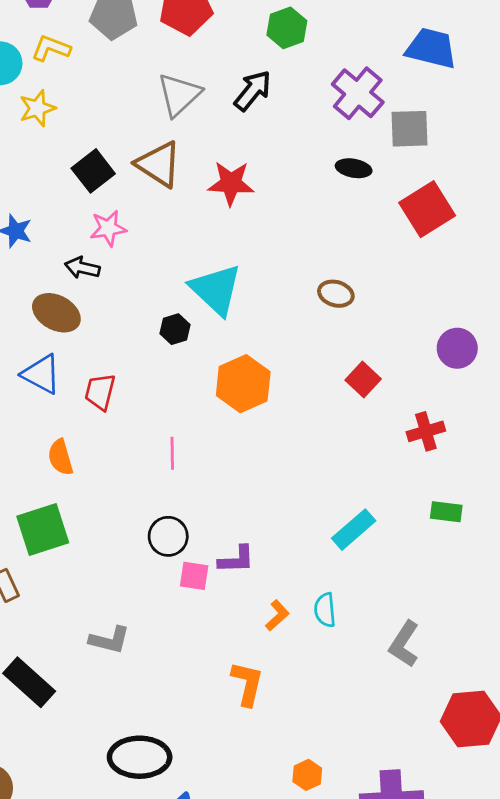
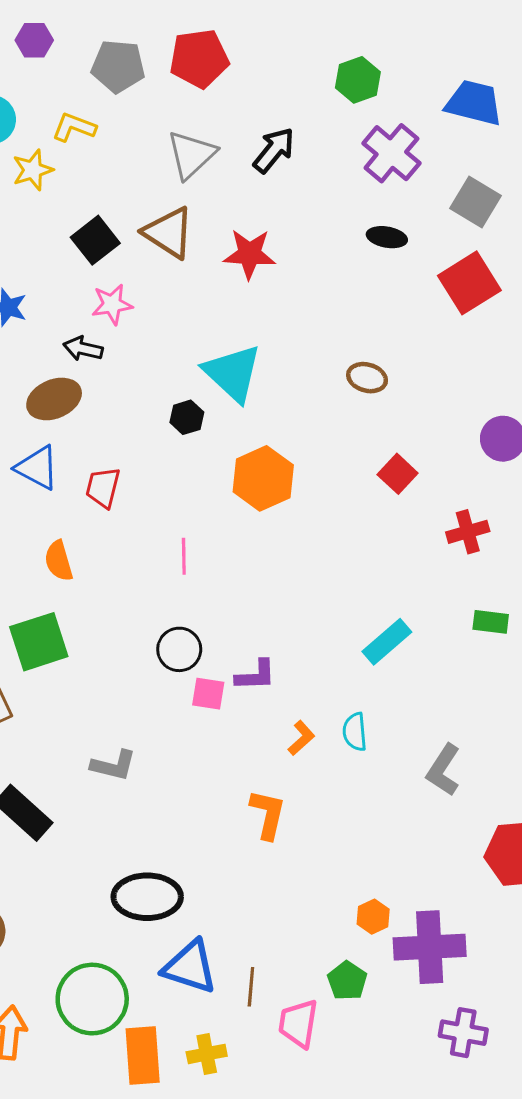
green hexagon: (287, 28) -> (358, 80), moved
yellow L-shape: (51, 48) -> (74, 127), moved
gray square: (409, 129) -> (475, 202), moved, turned 33
brown ellipse: (56, 313) -> (54, 399), turned -51
orange hexagon: (307, 775) -> (373, 917), moved

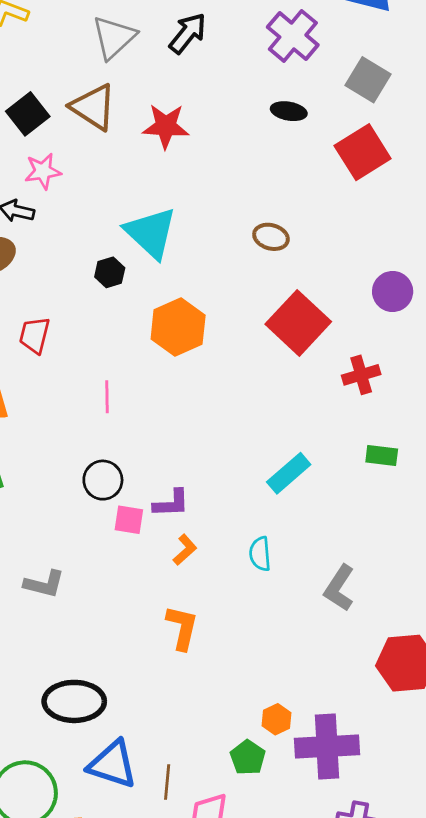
red square: (398, 474) -> (298, 323), size x1.8
orange L-shape: (301, 738) -> (185, 550), moved
green pentagon: (347, 981) -> (248, 757), moved

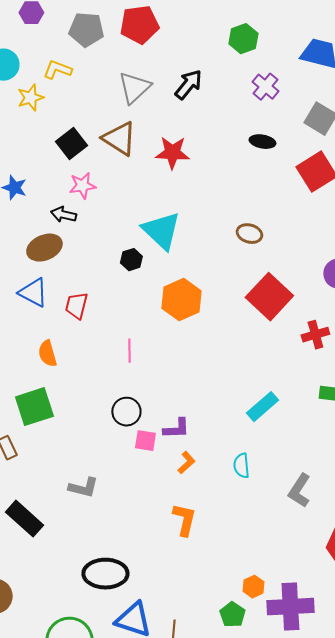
purple cross: (293, 36) -> (265, 87), size x0.7

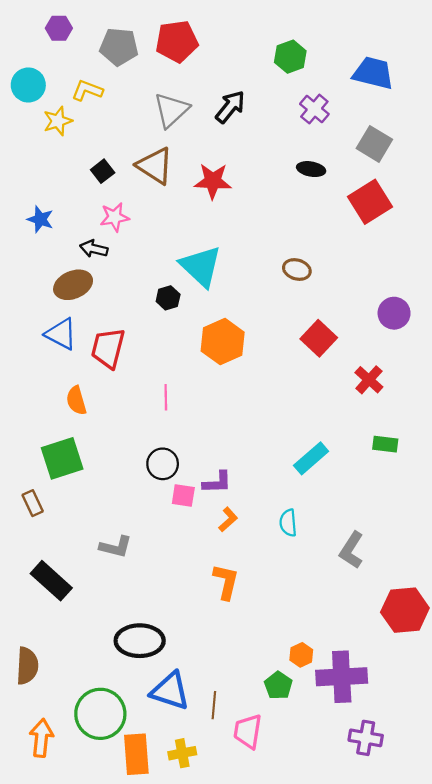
black square: (71, 144) -> (103, 171), size x0.7
red square: (269, 297) -> (319, 338), size x0.7
red trapezoid: (76, 306) -> (108, 348), size x1.4
red cross: (315, 335) -> (369, 380), turned -32

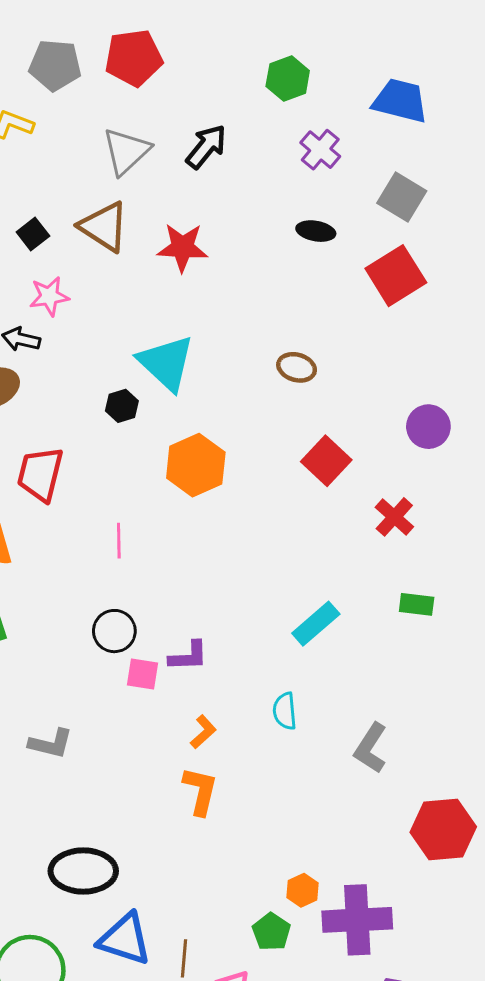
orange L-shape: (228, 520) -> (203, 732), moved

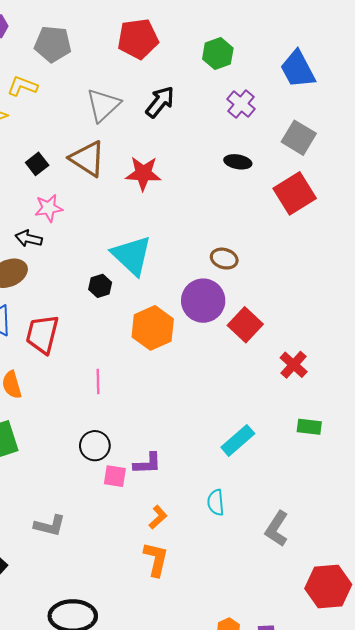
red pentagon: (134, 58) -> (138, 39), moved
blue trapezoid: (400, 101) -> (298, 69), turned -132
purple circle: (428, 427) -> (203, 301), moved, size x1.4

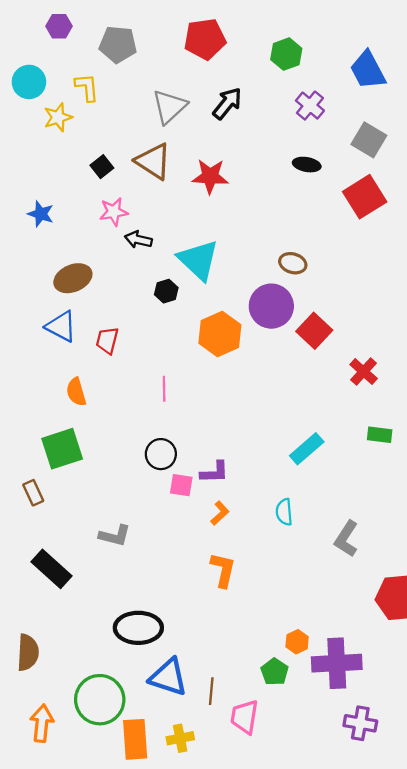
yellow L-shape: (22, 86) -> (87, 87), turned 64
black arrow: (29, 239) -> (138, 240), moved
red trapezoid: (42, 334) -> (107, 340), size x0.7
orange L-shape: (158, 517) -> (220, 513), moved

